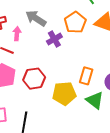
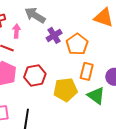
orange pentagon: (75, 22) -> (77, 44), moved

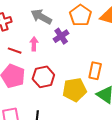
pink arrow: (16, 31) -> (34, 44), moved
orange pentagon: (77, 44) -> (80, 15), moved

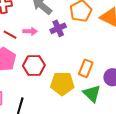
pink arrow: (34, 44) -> (30, 31), turned 80

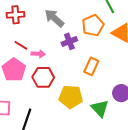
pink arrow: (30, 31) -> (38, 54), moved
orange rectangle: (86, 68) -> (91, 66), moved

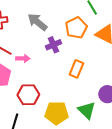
red hexagon: (43, 77) -> (28, 95), moved
yellow pentagon: (71, 97) -> (57, 113), moved

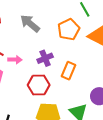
purple cross: (53, 45) -> (45, 58), moved
red hexagon: (28, 95) -> (39, 85), moved

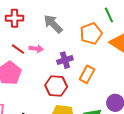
pink arrow: (15, 60) -> (36, 49), moved

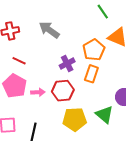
orange pentagon: (91, 34) -> (94, 50), moved
pink arrow: (36, 49) -> (38, 92), moved

